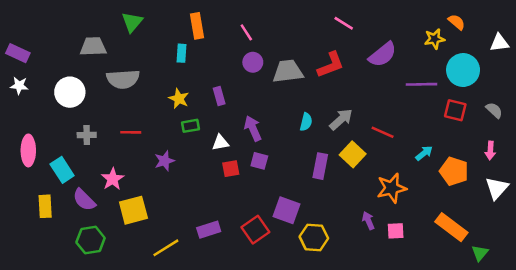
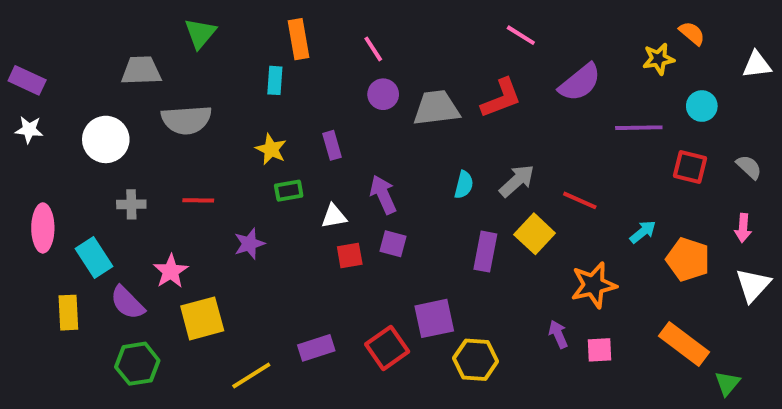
cyan circle: (463, 70) -> (702, 106), size x0.6
purple square: (287, 210) -> (434, 318), turned -32

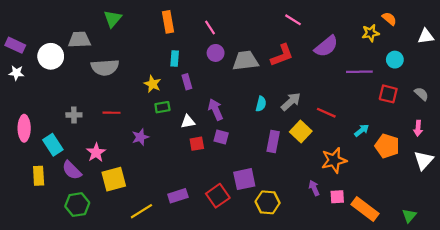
cyan rectangle: (275, 80) -> (175, 58), moved
white circle: (106, 139) -> (51, 56), moved
orange rectangle: (684, 344) -> (365, 209), moved

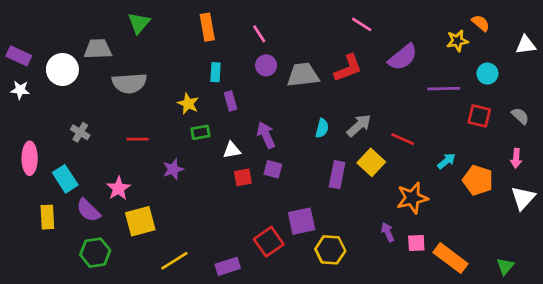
gray cross: (74, 115) -> (80, 132), moved, turned 32
purple rectangle: (178, 196) -> (228, 266), moved

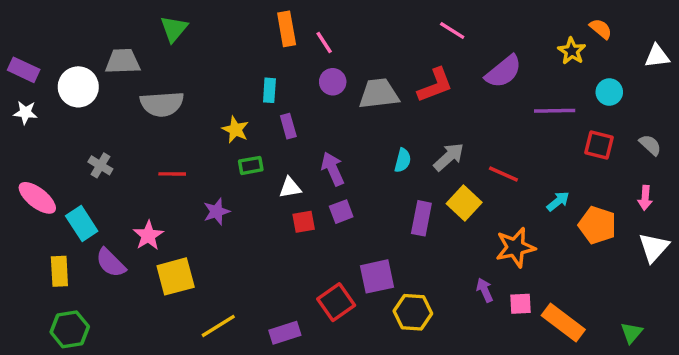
orange rectangle: (207, 27) -> (287, 29), moved
yellow star: (457, 41) -> (572, 51), turned -30
pink ellipse: (30, 158) -> (37, 198), turned -52
purple square: (273, 169) -> (341, 212), turned -36
green hexagon: (95, 253) -> (70, 329), moved

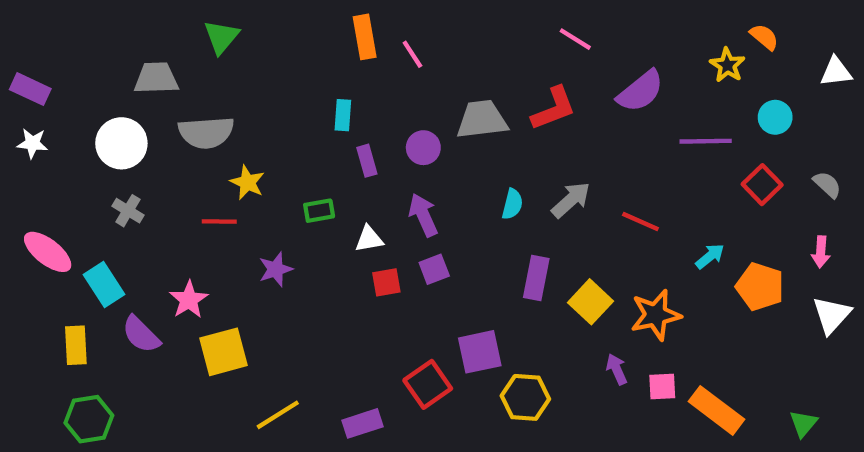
purple circle: (333, 82) -> (423, 148), moved
white circle: (78, 87) -> (121, 143), moved
yellow star: (235, 130) -> (247, 182), moved
red square: (599, 145) -> (762, 185), turned 32
yellow square: (464, 203) -> (591, 302), moved

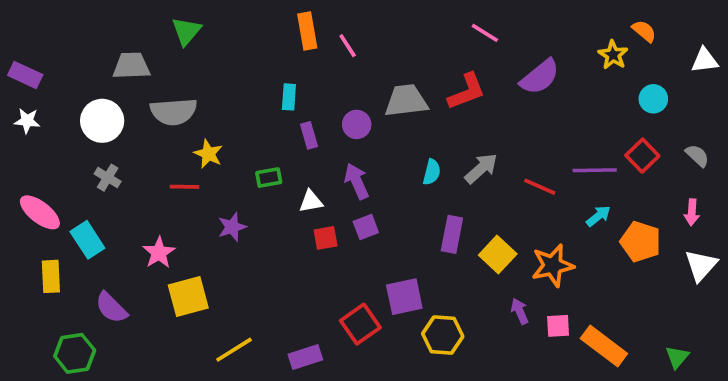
purple line: (706, 141) -> (595, 170), moved
purple semicircle: (141, 334) -> (111, 308), moved
yellow rectangle: (76, 345) -> (51, 276), moved

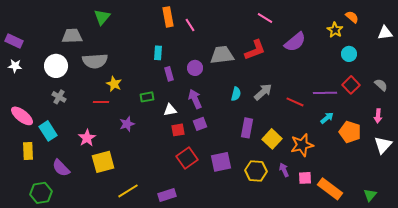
cyan circle: (653, 99) -> (349, 54), moved
red square: (360, 324) -> (187, 158), moved
yellow hexagon: (443, 335) -> (256, 171), moved

